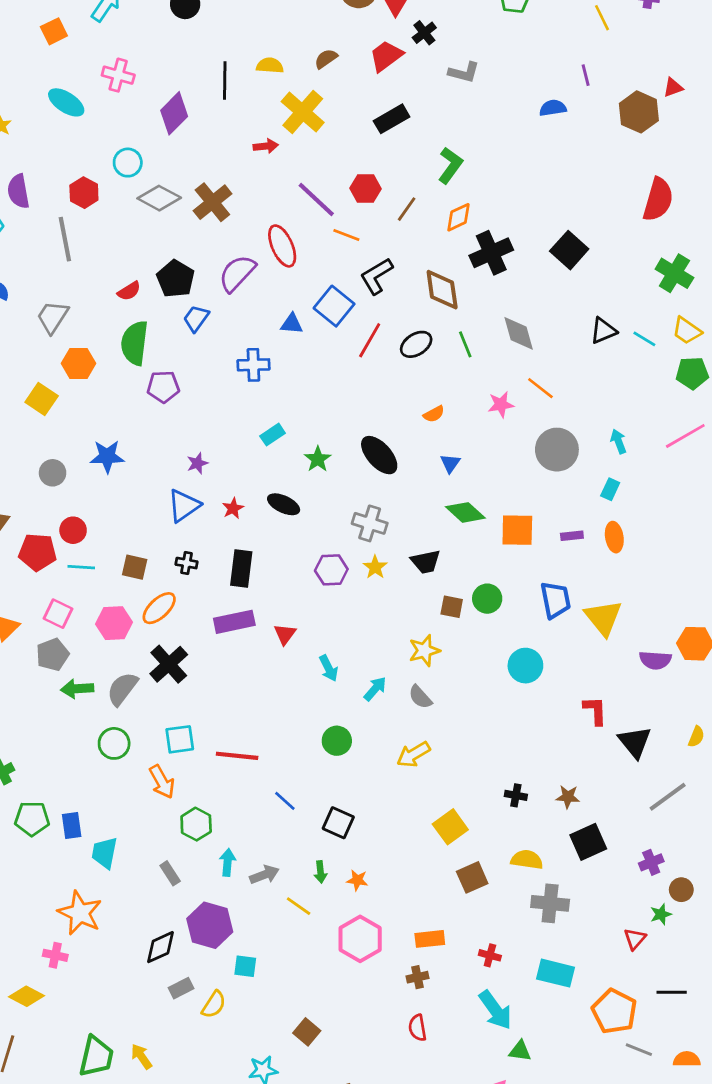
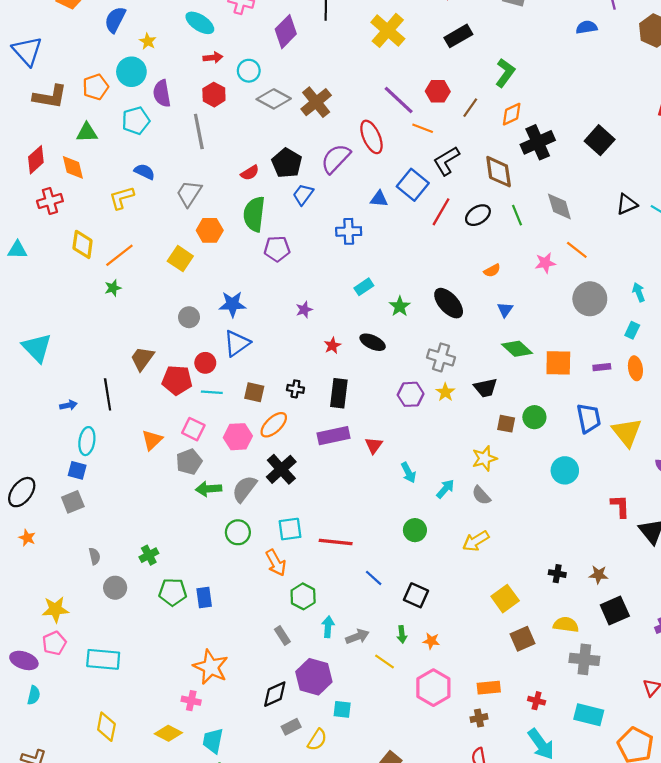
red arrow: (266, 146) -> (213, 58), moved
blue triangle: (184, 506) -> (237, 343), moved
cyan trapezoid: (104, 853) -> (213, 741), moved

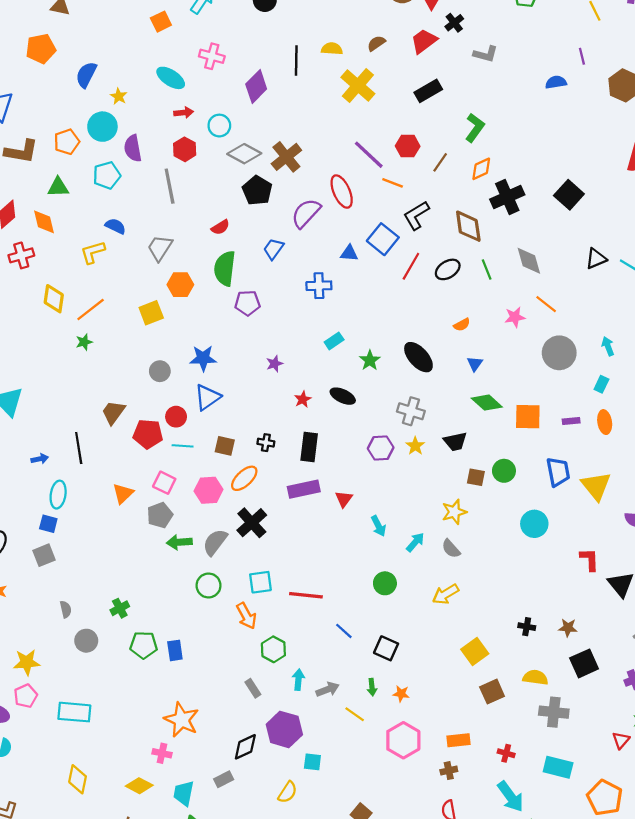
black pentagon: (287, 163) -> (257, 190), moved
yellow square: (180, 259) -> (151, 313), turned 35
gray rectangle: (291, 727) -> (224, 779), moved

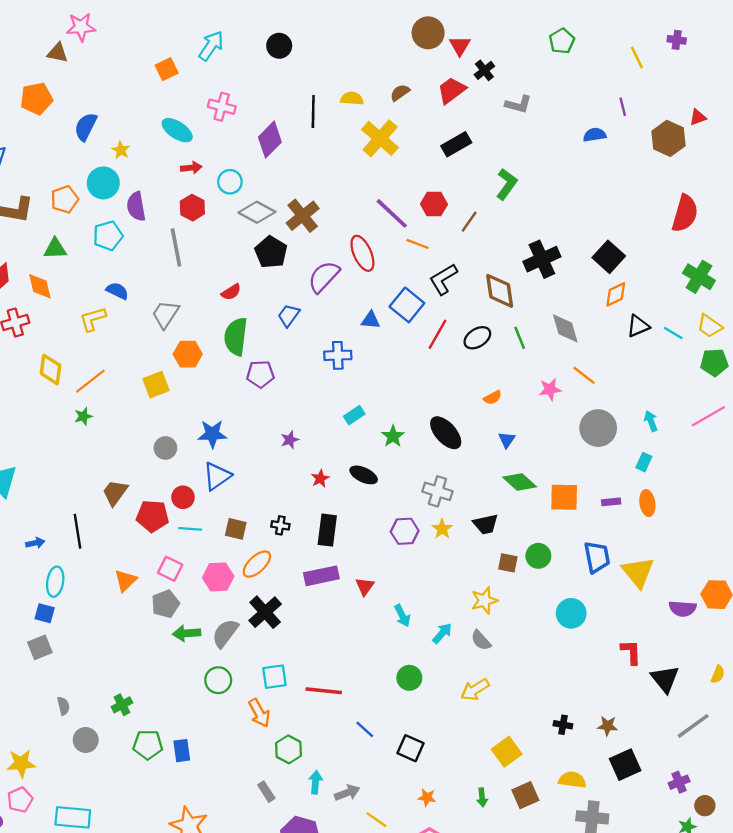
orange diamond: (481, 169) -> (616, 294), moved
green arrow: (372, 687) -> (482, 797), moved

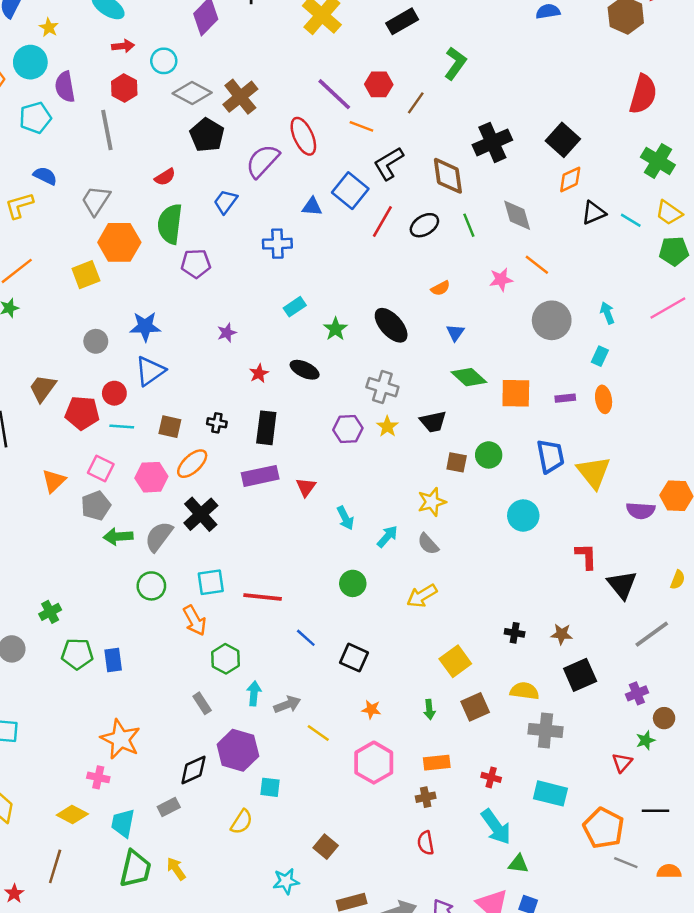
orange hexagon: (188, 354) -> (119, 242), size x1.4

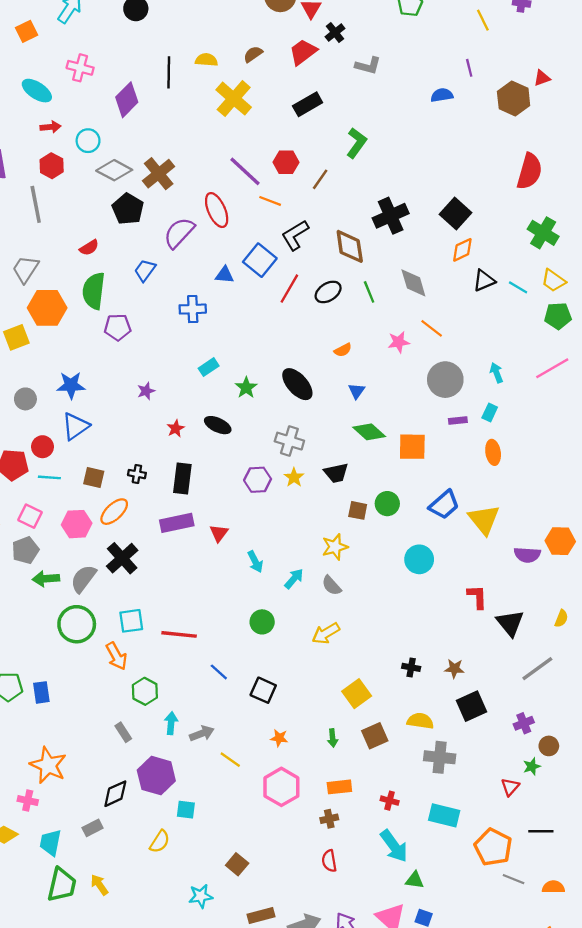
purple rectangle: (565, 398) -> (458, 421), moved
blue trapezoid: (550, 456) -> (444, 505), turned 60
green circle: (151, 586) -> (77, 624), size x1.4

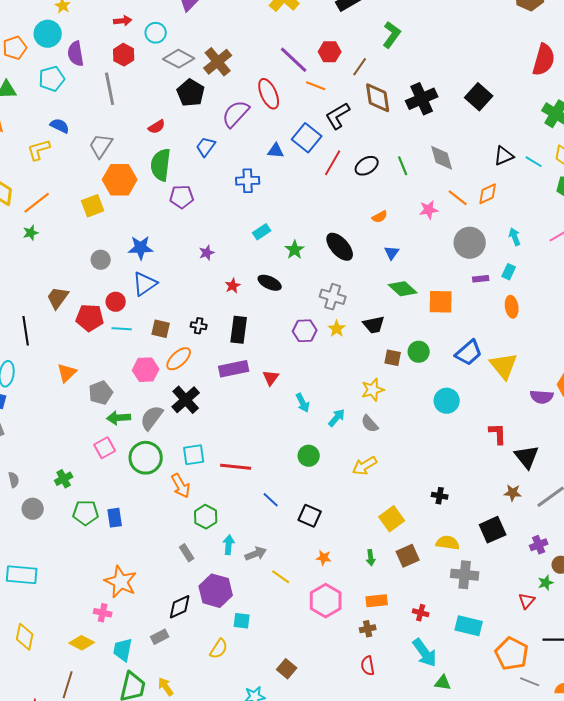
brown diamond: (350, 246) -> (378, 98), moved
orange diamond: (462, 250) -> (488, 194), moved
pink square: (30, 516) -> (105, 448), moved, turned 35
brown star: (454, 669) -> (513, 493), moved

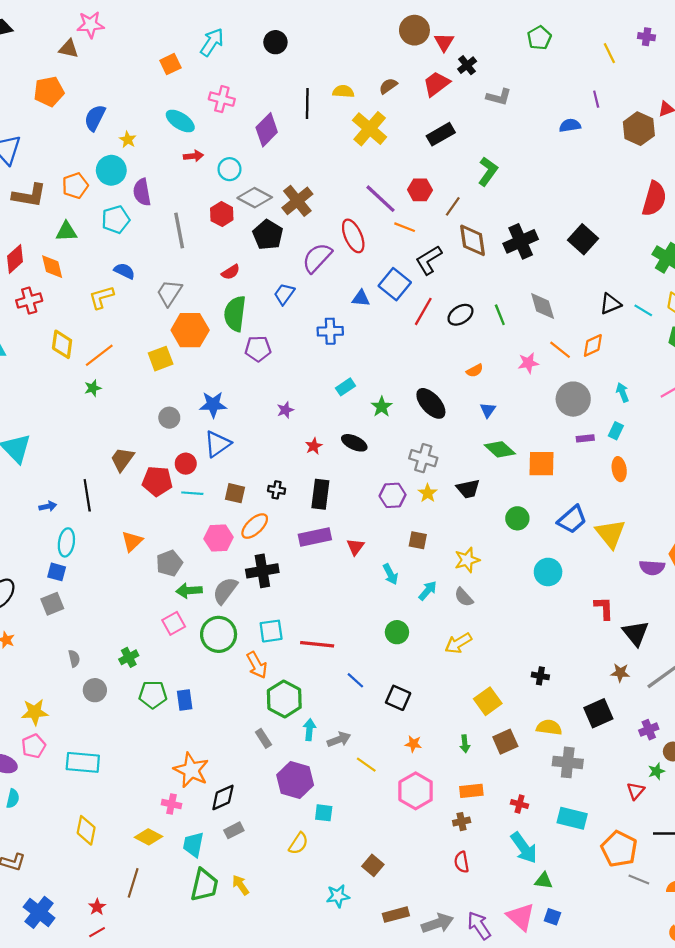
red hexagon: (124, 55) -> (222, 214), moved
brown square: (393, 358) -> (418, 540), moved
black cross: (186, 400) -> (262, 571), turned 32
green hexagon: (206, 517) -> (284, 699), size x1.4
black diamond: (180, 607) -> (223, 797), moved

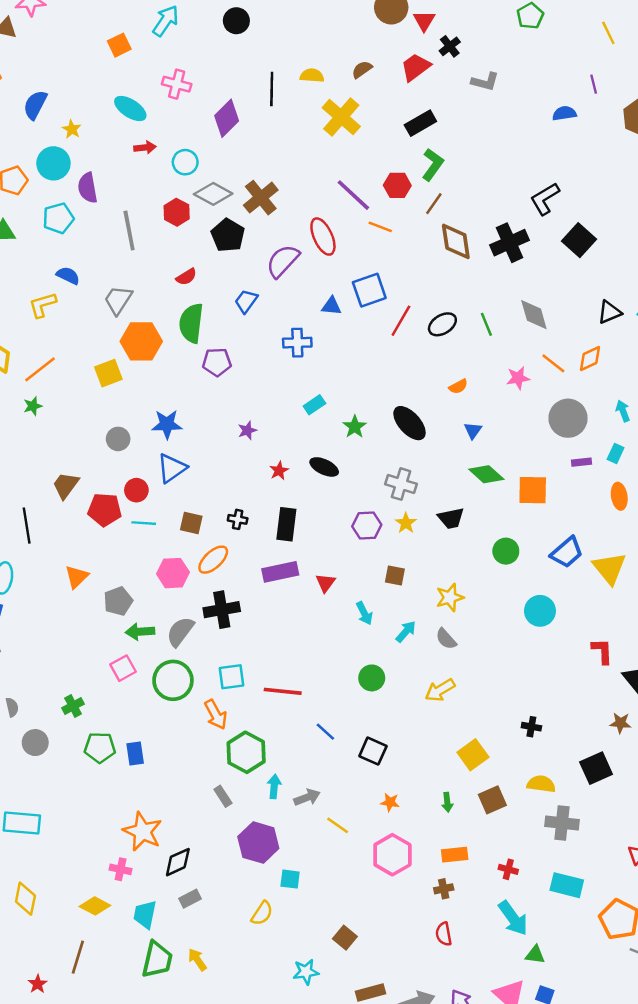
green L-shape: (488, 171) -> (433, 165), moved
black L-shape: (429, 260) -> (545, 199), moved
blue square: (395, 284) -> (369, 290), turned 32

